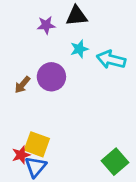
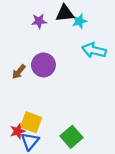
cyan star: (79, 49) -> (79, 21), moved
green square: (115, 162) -> (72, 137), moved

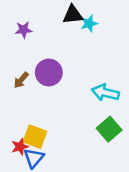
purple star: (39, 21) -> (24, 30), moved
cyan arrow: (94, 50) -> (105, 93), moved
green square: (72, 137) -> (109, 129), moved

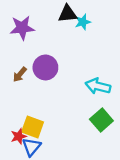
purple star: (24, 30) -> (22, 28), size x1.5

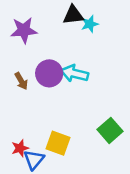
brown arrow: (20, 74) -> (21, 81), turned -70
cyan arrow: (98, 86) -> (75, 73), moved
yellow square: (33, 127) -> (58, 143), moved

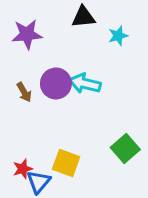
cyan star: (90, 24) -> (118, 36), moved

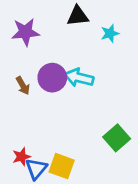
yellow square: (66, 163) -> (62, 166), moved

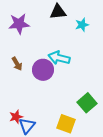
purple circle: (52, 78) -> (43, 70), moved
yellow square: (62, 166) -> (66, 124), moved

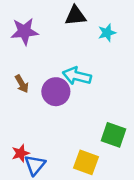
green square: (87, 103) -> (114, 135), turned -30

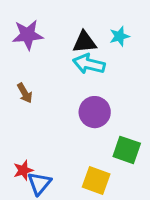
black triangle: (76, 16) -> (84, 42), moved
cyan arrow: (77, 76) -> (89, 64), moved
purple circle: (56, 92) -> (95, 112), moved

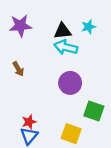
red star: (23, 170) -> (29, 122), moved

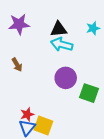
cyan star: (88, 27) -> (93, 28), moved
green square: (94, 111) -> (89, 93), moved
yellow square: (71, 134) -> (43, 126), moved

